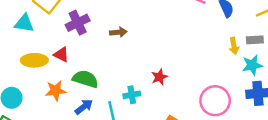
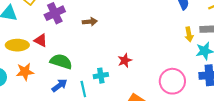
orange star: (56, 91) -> (25, 72), moved

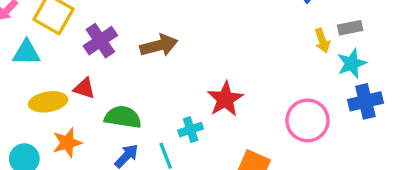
brown arrow: (90, 22) -> (159, 45), size x1.5
red star: (125, 60) -> (225, 99), size x1.5

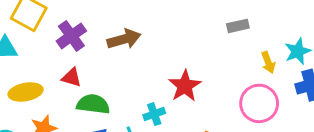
gray rectangle: (350, 28) -> (238, 26), moved
yellow arrow: (322, 41) -> (268, 62), moved
red triangle: (84, 88) -> (72, 77), moved

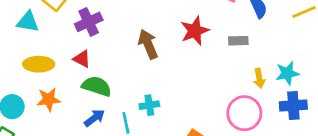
brown arrow: (124, 39) -> (148, 44), moved, turned -108
red star: (185, 86) -> (195, 31), moved

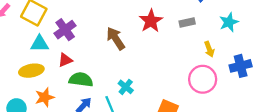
cyan triangle: (28, 22) -> (40, 44), moved
red triangle: (82, 59) -> (65, 60), turned -40
cyan star: (287, 73) -> (229, 22), moved
cyan cross: (149, 105) -> (126, 87), turned -32

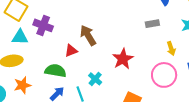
red star: (151, 21) -> (123, 59), moved
purple cross: (65, 30) -> (43, 25), turned -36
red triangle: (65, 60) -> (71, 51), moved

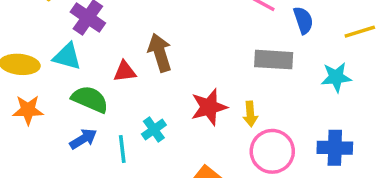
gray rectangle: (152, 24) -> (274, 60), size x1.5
cyan triangle: (20, 37) -> (67, 56), moved
yellow arrow: (171, 48) -> (250, 114), moved

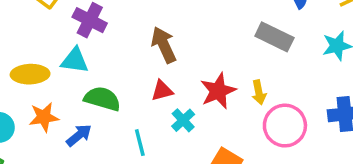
gray rectangle: (274, 60) -> (274, 37), turned 30
red triangle: (125, 72) -> (162, 91), moved
cyan cross: (154, 130) -> (183, 120), moved
blue arrow: (83, 139) -> (79, 135), moved

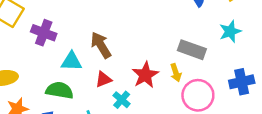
gray rectangle: (274, 37) -> (192, 50), moved
cyan triangle: (75, 60) -> (71, 61), moved

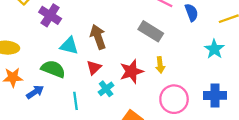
cyan star: (230, 31) -> (214, 49), turned -30
gray rectangle: (192, 50) -> (151, 31), moved
yellow arrow: (176, 73) -> (160, 65), moved
red triangle: (103, 79) -> (94, 68), turned -35

